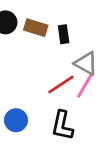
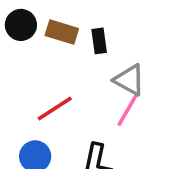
red line: (61, 85) -> (55, 108), moved

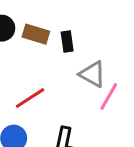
pink line: (127, 110) -> (109, 96), moved

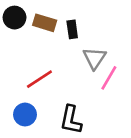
gray triangle: (92, 74) -> (94, 58), turned 35

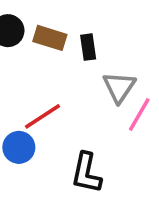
blue circle: (25, 115) -> (19, 147), moved

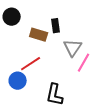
brown rectangle: (50, 38) -> (39, 35), moved

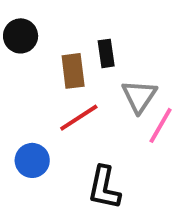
brown rectangle: (39, 35) -> (73, 71), turned 66
red line: (31, 64) -> (79, 118), moved

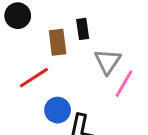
red line: (79, 118) -> (34, 78), moved
blue circle: (32, 160) -> (58, 110), moved

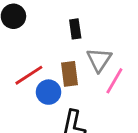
brown rectangle: (58, 42) -> (70, 74), moved
blue circle: (58, 110) -> (49, 92), moved

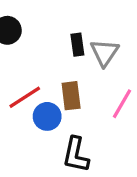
gray triangle: (99, 60) -> (105, 53), moved

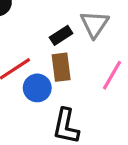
black rectangle: (77, 45) -> (61, 35), moved, turned 65

